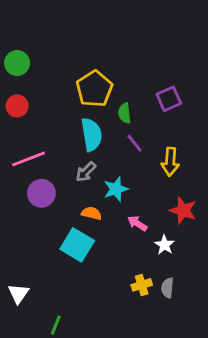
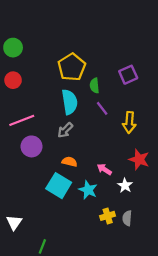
cyan star: (116, 189) -> (88, 190), moved, turned -30

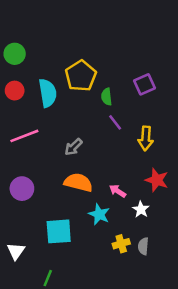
cyan semicircle: (70, 102) -> (48, 93), moved
purple circle: (32, 146) -> (22, 189), moved
orange semicircle: (70, 162) -> (78, 182), size x1.6
cyan square: (59, 186) -> (59, 231), moved, turned -35

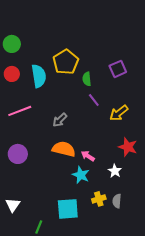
yellow arrow: (146, 138) -> (119, 113), turned 48
pink arrow: (118, 191) -> (88, 156), moved
cyan square: (59, 231) -> (68, 209), moved

